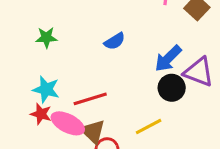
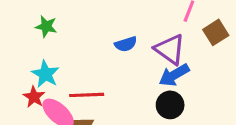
green star: (46, 37) -> (46, 26), moved
purple triangle: (199, 72) -> (170, 49), moved

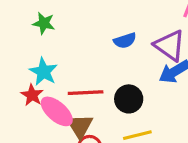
black circle: (170, 105) -> (129, 99), moved

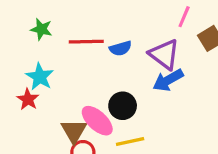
red line: (86, 93) -> (86, 42), moved
pink ellipse: (57, 111) -> (97, 121), moved

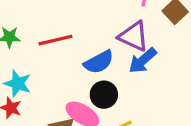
blue semicircle: (120, 48) -> (99, 62), moved, size x1.4

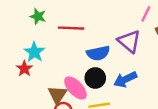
blue arrow: (143, 60) -> (125, 79), moved

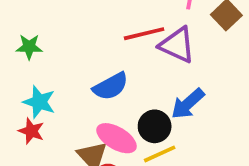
red line: (71, 28) -> (144, 34), moved
blue semicircle: (98, 53) -> (111, 86), moved
black circle: (95, 78) -> (155, 126), moved

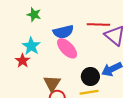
blue semicircle: (111, 86) -> (63, 32), moved
pink ellipse: (117, 138) -> (67, 48), moved

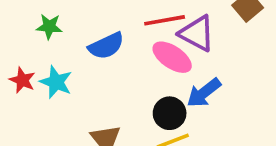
pink ellipse: (67, 48) -> (172, 57), moved
red star: (23, 61) -> (22, 80), moved

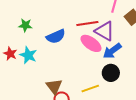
blue arrow: (204, 93) -> (112, 51), moved
black circle: (170, 113) -> (111, 73), moved

